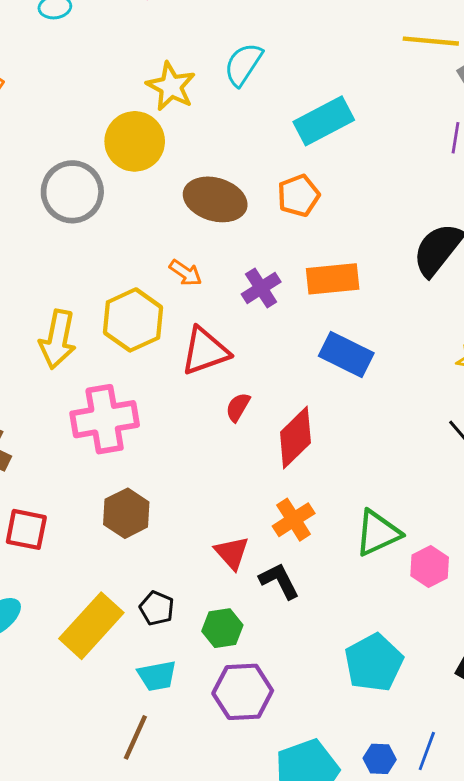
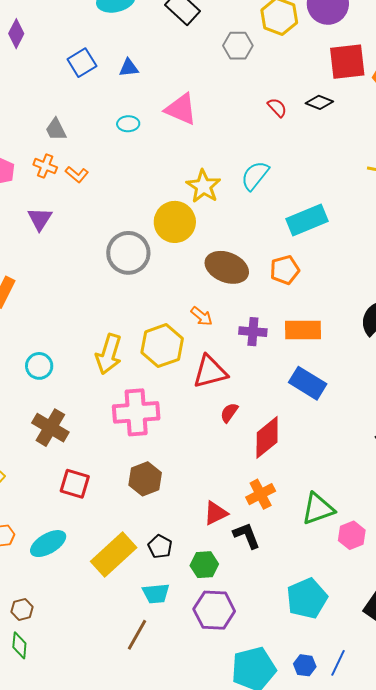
purple cross: (261, 288) -> (253, 332), turned 32
red triangle: (232, 553) -> (216, 513), turned 40

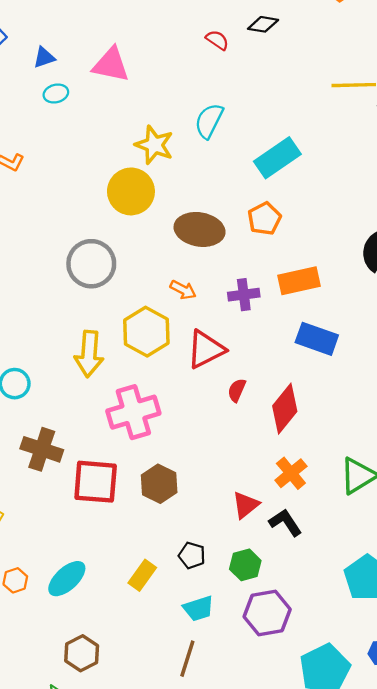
blue triangle: (129, 68) -> (44, 57), moved
gray circle: (128, 253) -> (91, 264), moved
red square: (75, 484) -> (96, 482), moved, size x1.4
yellow rectangle: (114, 555) -> (142, 575), size x0.6
brown hexagon: (22, 609) -> (82, 653), moved, size x1.4

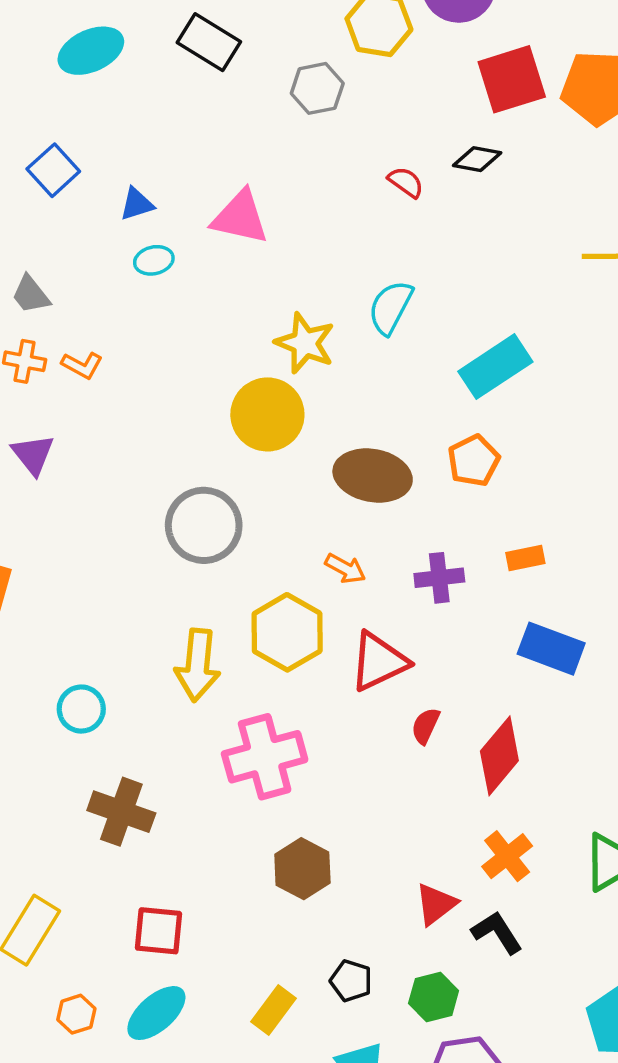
orange rectangle: (299, 281) -> (525, 558), size x0.6
red square: (96, 482) -> (159, 931), moved, size x0.7

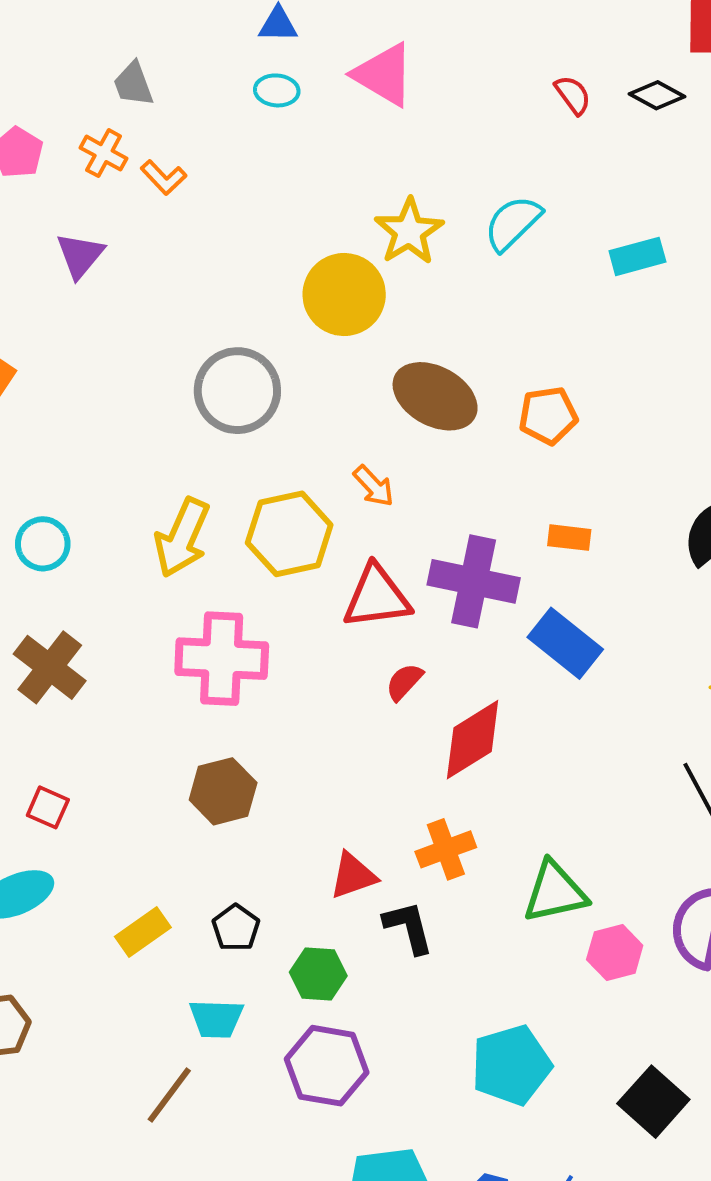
cyan rectangle: (495, 367) -> (637, 256), moved, size x0.7
purple cross: (439, 578) -> (474, 581), moved, size x1.6
red square: (159, 931) -> (48, 807), size x0.7

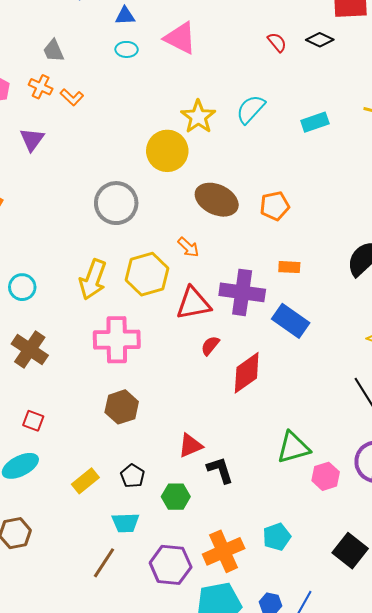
orange cross: (446, 849) -> (224, 551), moved, size x1.4
cyan pentagon: (511, 1065) -> (277, 537), size x0.7
purple hexagon: (327, 1066) -> (171, 565), moved

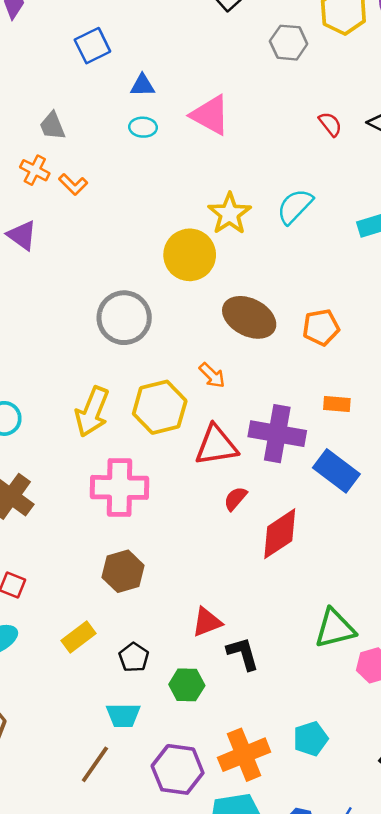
purple triangle: (32, 139) -> (22, 235), turned -32
yellow rectangle: (85, 481) -> (79, 637), moved

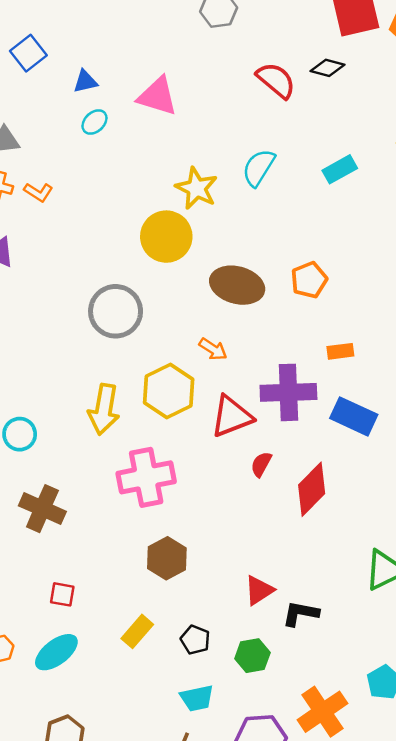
red semicircle: (330, 124) -> (276, 80), size x1.6
cyan ellipse: (143, 127) -> (94, 122), turned -35
black L-shape: (243, 654) -> (301, 613), turned -51

